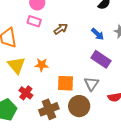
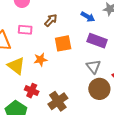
pink rectangle: (34, 21) -> (25, 30), moved
orange square: (65, 83) -> (63, 43), moved
brown circle: (79, 106) -> (99, 89), moved

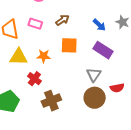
yellow triangle: (16, 66) -> (19, 57), turned -48
red cross: (32, 91) -> (34, 79), moved

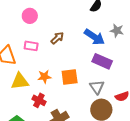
blue arrow: (99, 25) -> (94, 37), size x1.5
orange square: (69, 45) -> (70, 77), moved

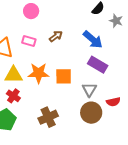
gray star: (117, 31) -> (116, 21), moved
orange star: (44, 77) -> (39, 73), size x1.5
red cross: (39, 100) -> (13, 96), moved

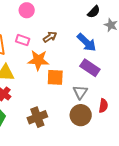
orange star: (39, 73) -> (38, 60), moved
red semicircle: (113, 102) -> (103, 106), turned -72

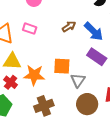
brown arrow: (50, 37) -> (69, 27), moved
orange star: (38, 60) -> (34, 75), moved
gray triangle: (80, 92) -> (78, 80), moved

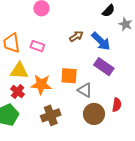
pink rectangle: (30, 29) -> (37, 46), moved
gray triangle: (78, 80) -> (85, 90), turned -35

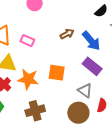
gray triangle: (85, 90) -> (85, 91), moved

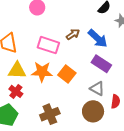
pink rectangle: (27, 41) -> (48, 45), moved, size x1.5
orange square: (57, 73) -> (67, 74), turned 36
orange star: (28, 79) -> (42, 72), moved

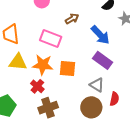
brown arrow: (73, 34) -> (72, 19), moved
orange square: (67, 74) -> (67, 69), turned -36
red cross: (16, 91) -> (37, 86), moved

